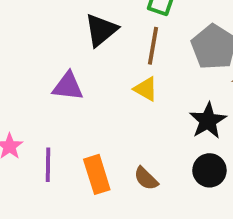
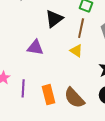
brown semicircle: (146, 178) -> (74, 98), size x1.6

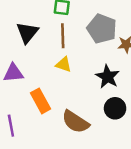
orange rectangle: (49, 95) -> (40, 101), moved

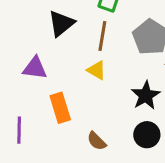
brown semicircle: (75, 122) -> (97, 141), size x0.6

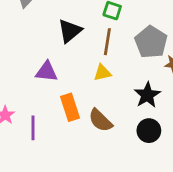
yellow triangle: (97, 70) -> (102, 73), turned -42
brown semicircle: (97, 141) -> (100, 120), moved, size x1.4

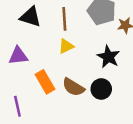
black triangle: (70, 31) -> (30, 17), turned -50
black circle: (149, 131) -> (101, 89), moved

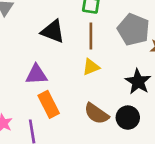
orange rectangle: (45, 82) -> (49, 104), moved

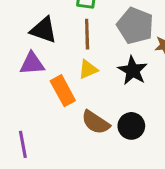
purple triangle: (36, 75) -> (32, 64), moved
black star: (138, 82) -> (133, 70), moved
orange rectangle: (49, 104) -> (63, 91), moved

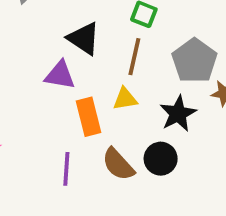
black circle: (131, 126) -> (161, 159), moved
purple line: (23, 144) -> (66, 169), moved

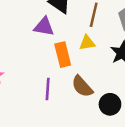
black circle: (161, 159) -> (110, 104), moved

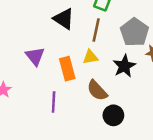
purple triangle: (44, 27) -> (35, 56), moved, turned 42
brown semicircle: (82, 86) -> (97, 90), moved

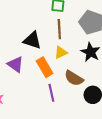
black triangle: (64, 19) -> (32, 40), moved
purple line: (54, 102) -> (51, 93), moved

